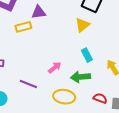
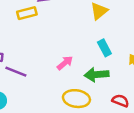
purple line: (28, 84) -> (16, 72), moved

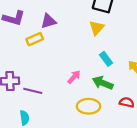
green arrow: (97, 75) -> (103, 83), turned 36

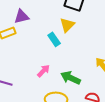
cyan rectangle: (106, 59) -> (54, 39), moved

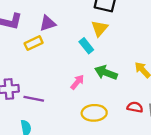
green arrow: (71, 78) -> (106, 73), moved

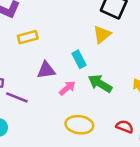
purple triangle: (48, 23) -> (46, 70), moved
cyan rectangle: (86, 46) -> (79, 59), moved

